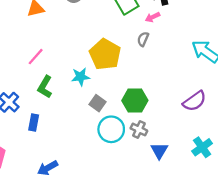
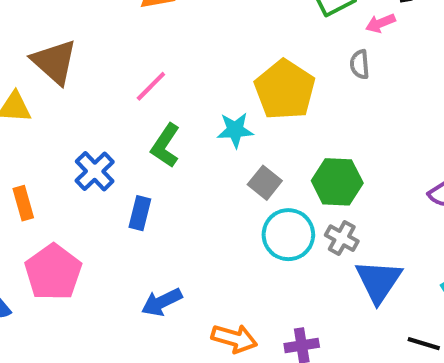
gray semicircle: (143, 39) -> (360, 64), turned -32
blue triangle: (159, 151) -> (379, 281), size x1.4

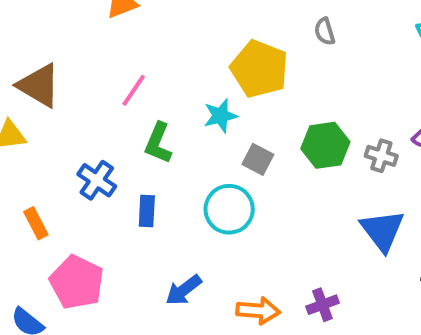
cyan circle: (288, 235) -> (229, 209), moved
gray cross: (342, 238) -> (381, 156), moved

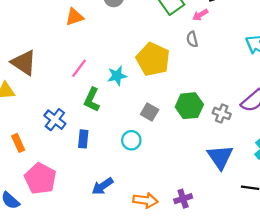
cyan star: (220, 116) -> (117, 76), moved
cyan circle: (229, 209) -> (131, 140), size x0.7

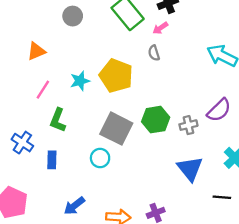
orange triangle: (74, 17) -> (36, 51), moved
cyan star: (117, 76) -> (80, 81), moved
gray square: (150, 112) -> (116, 129), size x1.8
gray cross: (222, 113) -> (188, 125), turned -30

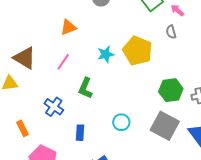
pink arrow: (160, 28) -> (177, 10), turned 72
pink line: (43, 90) -> (63, 62), moved
gray square: (116, 129) -> (165, 126), moved
blue rectangle: (52, 160) -> (80, 133), moved

